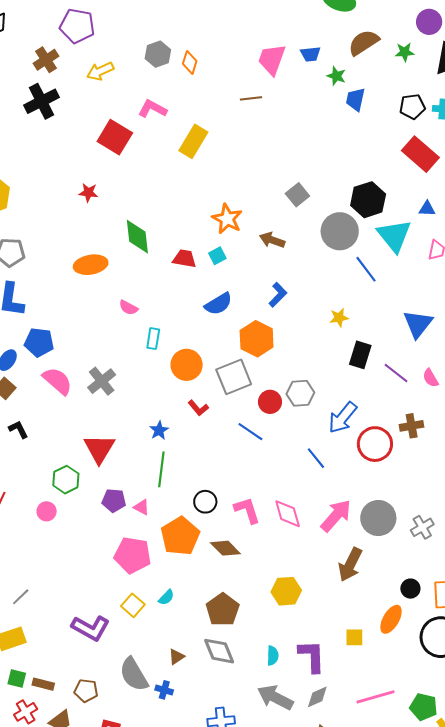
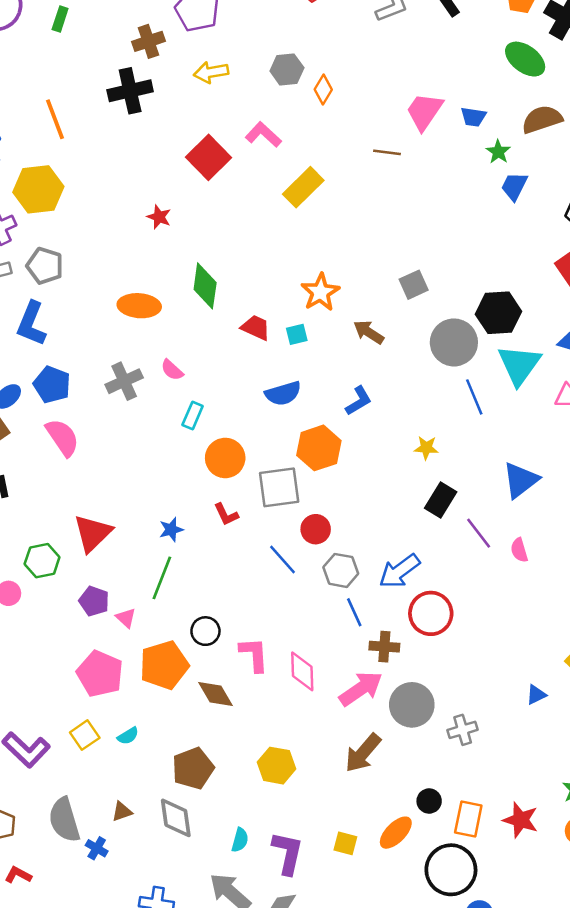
gray cross: (102, 381) -> (124, 381), moved
gray hexagon: (300, 393) -> (341, 570), moved
brown cross: (412, 426) -> (384, 647), moved

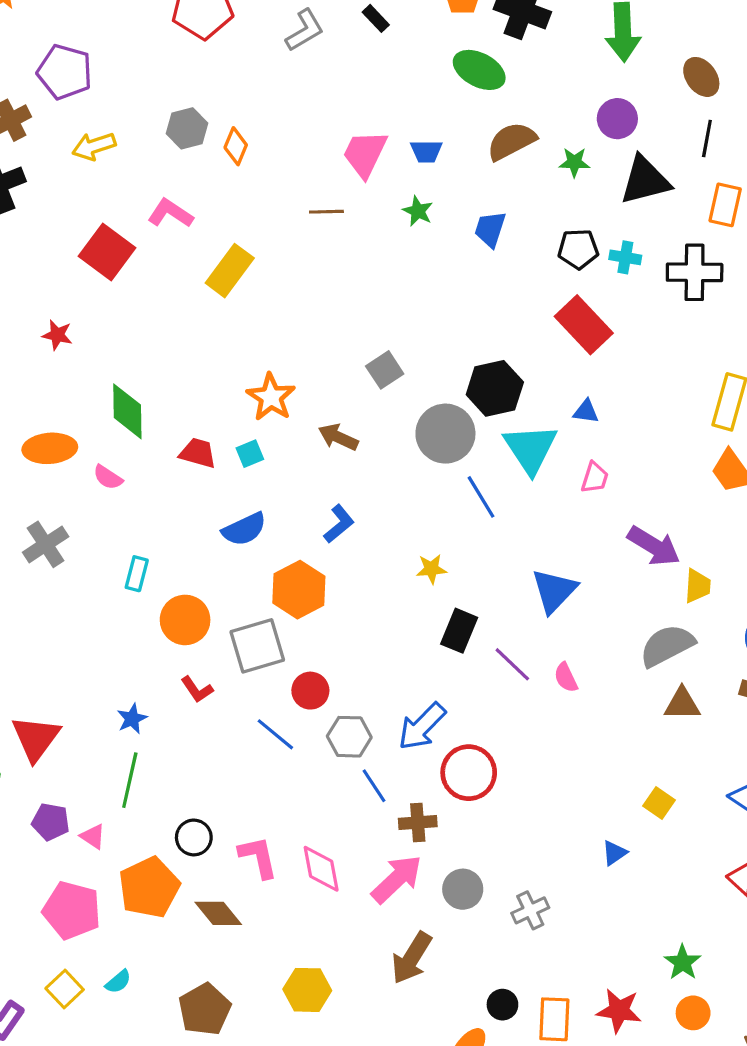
green star: (498, 152) -> (418, 211), moved
pink semicircle: (172, 370) -> (108, 477), moved
gray circle: (412, 705) -> (463, 889), size x0.7

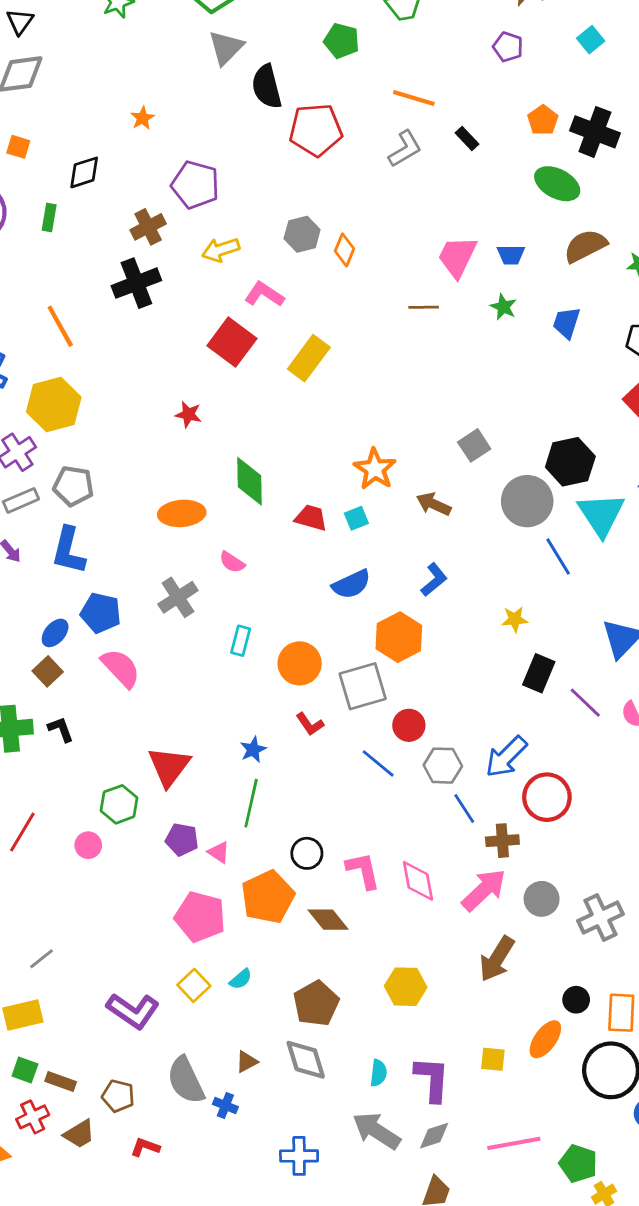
pink L-shape: (170, 213) -> (264, 294), moved
yellow rectangle: (230, 271) -> (309, 358), moved
pink semicircle: (108, 477) -> (232, 562), moved
cyan rectangle: (137, 574) -> (241, 641), moved
gray cross: (530, 910) -> (600, 917), size x1.4

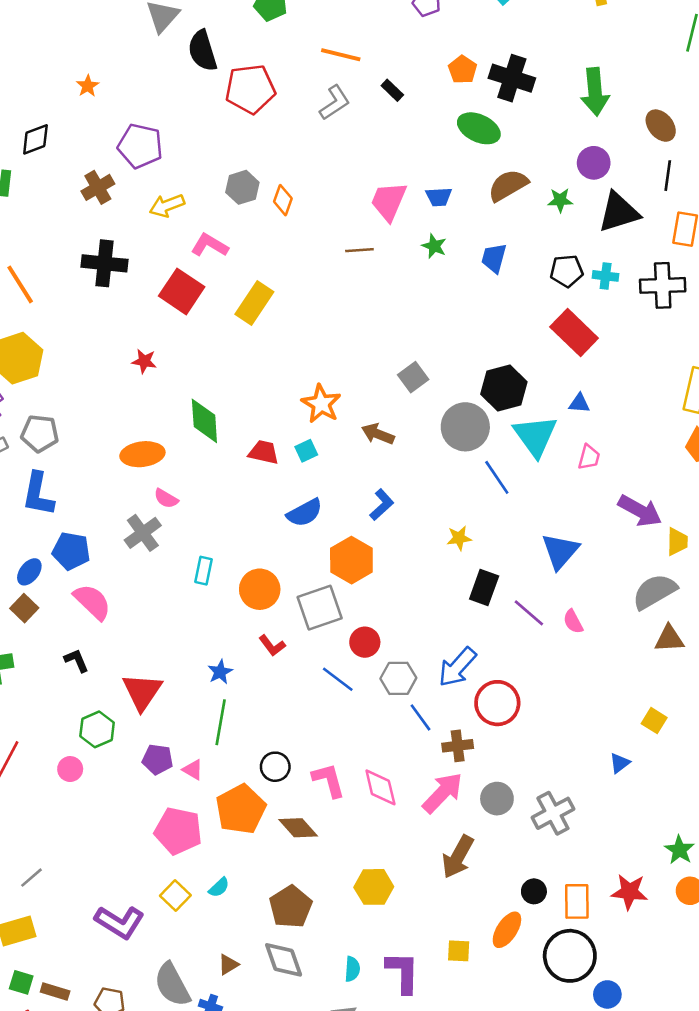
black cross: (136, 283) -> (104, 263), moved, turned 30
pink semicircle: (232, 562) -> (166, 498), moved
black L-shape: (61, 729) -> (76, 660), moved

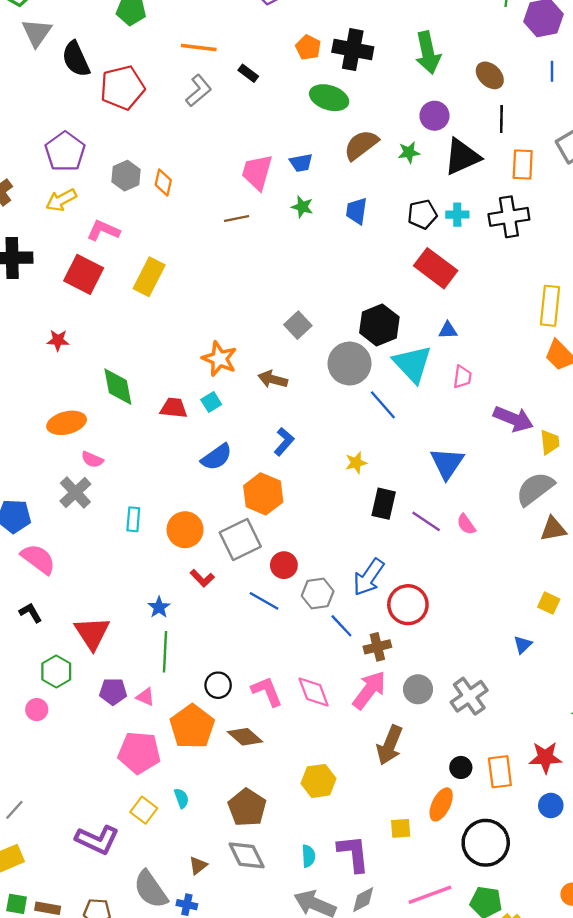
purple pentagon: (140, 146) -> (65, 152), moved, turned 30
cyan semicircle: (219, 887) -> (181, 798), turned -60
black circle: (570, 956) -> (486, 843), moved
blue circle: (607, 994) -> (551, 806), moved

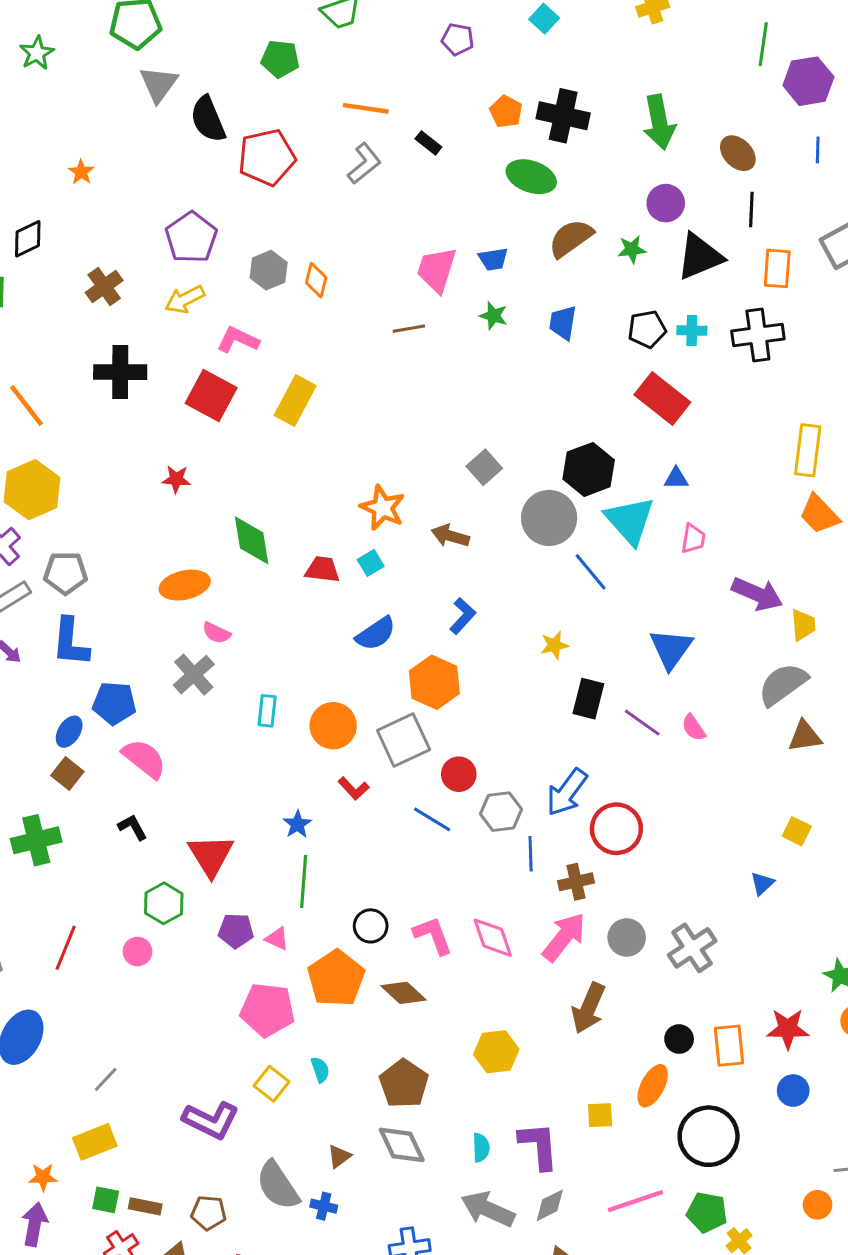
blue line: (341, 626) -> (531, 854), turned 40

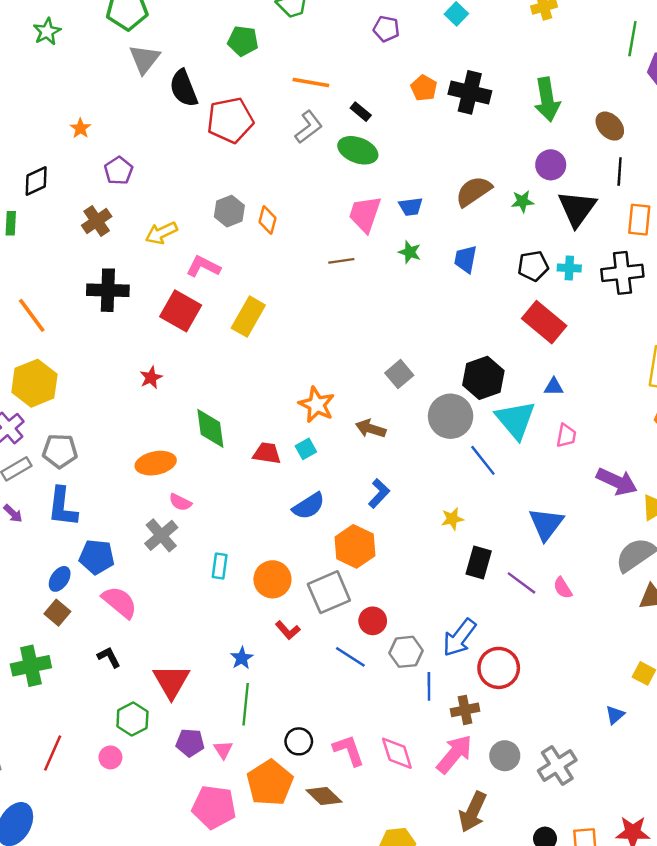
green ellipse: (531, 177) -> (358, 150), moved
purple pentagon: (191, 238) -> (119, 171), moved, size x0.7
black triangle: (700, 257) -> (577, 209), turned -33
red star: (176, 479) -> (151, 378), turned -30
pink triangle: (277, 939) -> (223, 750), turned 30

